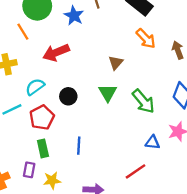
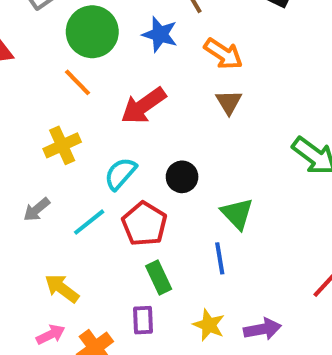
orange arrow: (146, 39) -> (223, 54), moved
brown triangle: (116, 63) -> (229, 102), moved
green triangle: (108, 93) -> (237, 214), moved
yellow star: (52, 180) -> (209, 325), moved, turned -30

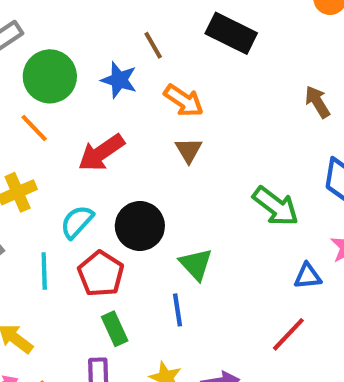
black circle: (182, 177) -> (140, 226), size x1.5
cyan line: (89, 222) -> (44, 271), turned -54

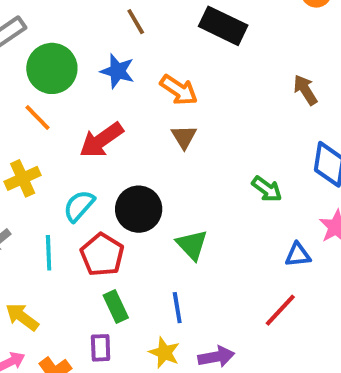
brown line: (153, 45) -> (136, 22), moved
green arrow: (276, 206) -> (267, 189), size x0.7
blue line: (177, 310) -> (177, 308), moved

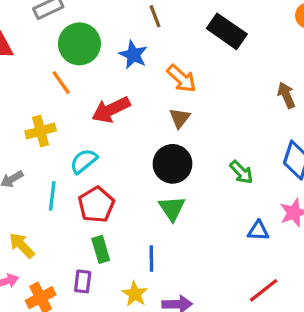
black circle: (139, 209) -> (173, 164), moved
red line: (280, 310) -> (264, 290), moved

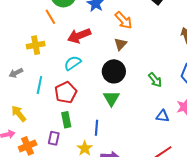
cyan semicircle: (84, 161) -> (73, 63), moved

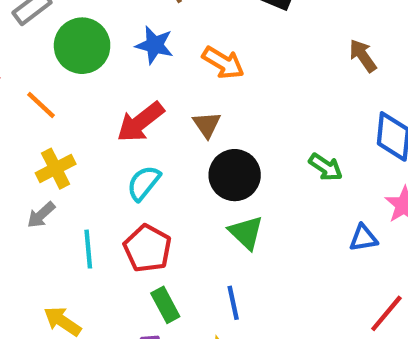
orange line: (50, 17) -> (41, 105), moved
brown triangle: (120, 44) -> (207, 125), moved
gray arrow: (16, 73) -> (41, 215), moved

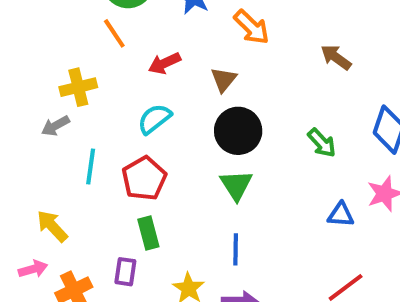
brown arrow: (363, 56) -> (336, 57), moved, turned -32
orange line: (41, 105) -> (114, 33), moved
red arrow: (140, 122) -> (164, 63), size x0.7
blue line: (233, 303) -> (236, 249), moved

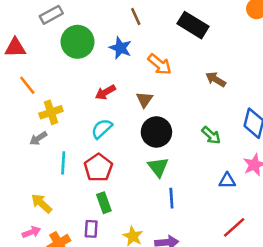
orange line: (114, 33) -> (27, 85), moved
blue line: (236, 249) -> (171, 198), moved

